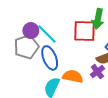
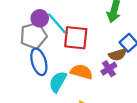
red square: (85, 31) -> (76, 38), moved
blue ellipse: (50, 58) -> (39, 62), moved

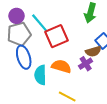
purple circle: (40, 18) -> (17, 16), moved
red square: (76, 38) -> (57, 36), turned -30
cyan semicircle: (58, 82) -> (40, 75), turned -30

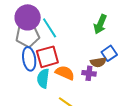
purple circle: (17, 16) -> (28, 17), size x1.6
red square: (57, 36) -> (47, 57), moved
purple cross: (86, 64) -> (89, 73), turned 32

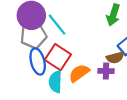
red square: (47, 57) -> (58, 57), turned -35
orange semicircle: (65, 73) -> (79, 73), turned -54

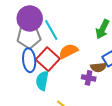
orange semicircle: (79, 73) -> (68, 51), moved

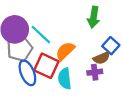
cyan semicircle: (42, 81) -> (65, 79), moved

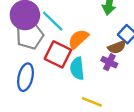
purple cross: (95, 72) -> (109, 62), turned 32
blue ellipse: (27, 73) -> (26, 77), moved, turned 35

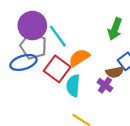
gray pentagon: (30, 36) -> (33, 46), turned 30
blue ellipse: (26, 77) -> (23, 62), moved, turned 50

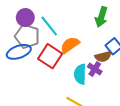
purple circle: (32, 26) -> (25, 18), size x0.7
cyan semicircle: (73, 86) -> (80, 74), moved

